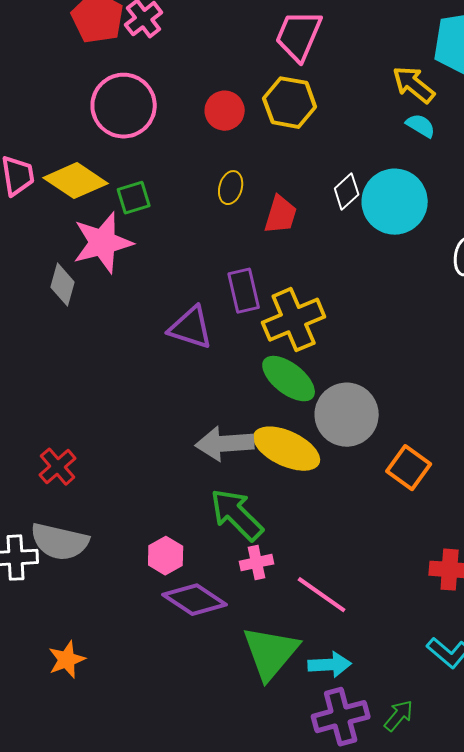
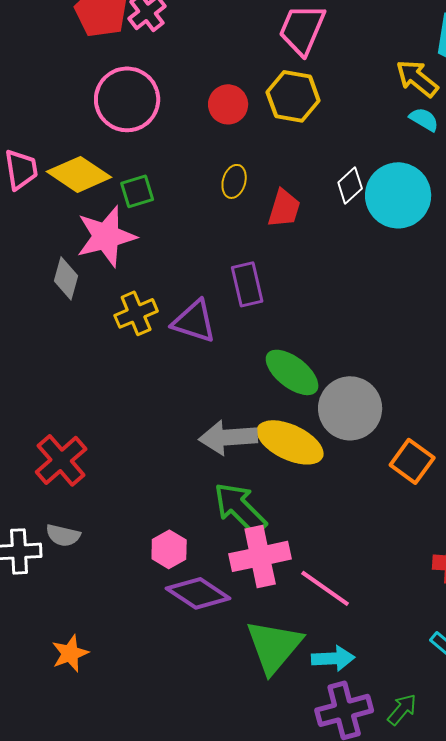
yellow cross: (294, 320) -> (136, 313), moved, size x0.7
red cross: (58, 467) -> (61, 460), size x1.4
gray semicircle: (60, 542) -> (63, 535), size x0.6
pink cross: (257, 563) -> (260, 556), size x1.8

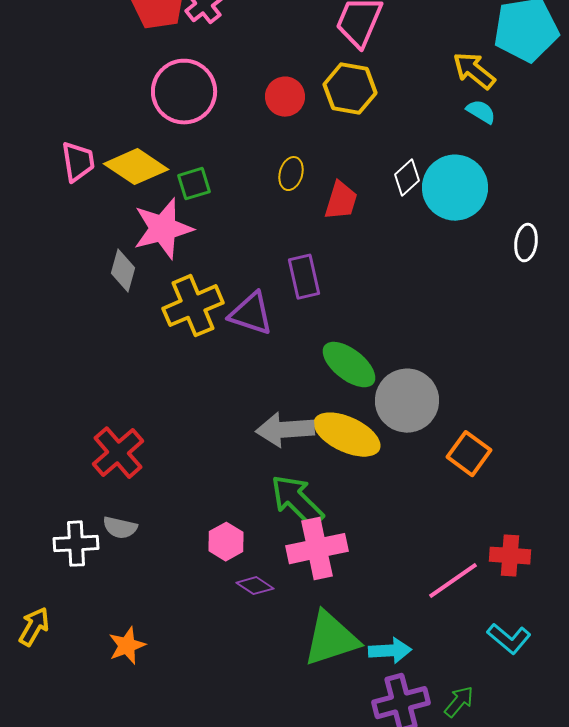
yellow cross: (136, 313) -> (193, 306), size x1.4
pink line: (325, 588) -> (453, 581), moved, turned -70
purple diamond: (198, 593) -> (255, 586), size x0.6
green triangle: (274, 646) -> (331, 639), turned 32

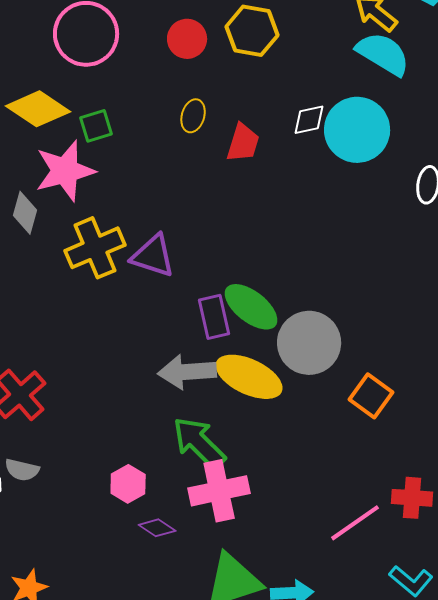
cyan semicircle: (481, 112) -> (383, 54), size x1.8
white diamond: (407, 178) -> (309, 120), turned 30
purple rectangle: (304, 277) -> (214, 317), moved

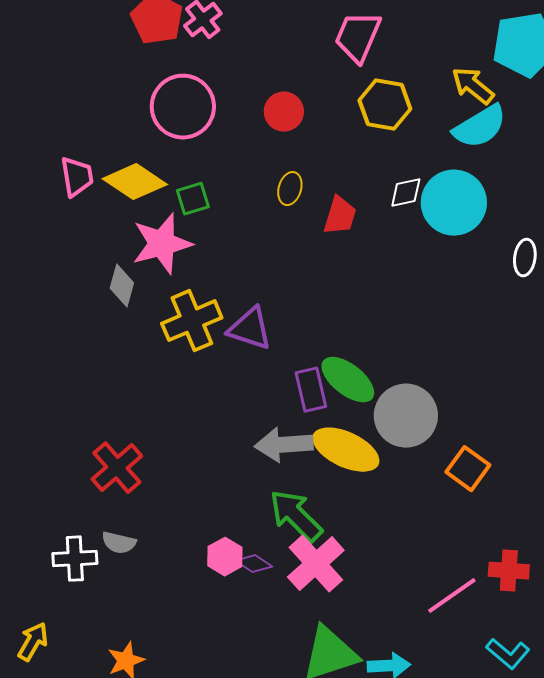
yellow hexagon: (252, 31) -> (385, 105), moved
cyan semicircle: (383, 54) -> (480, 127), turned 118
pink cross: (219, 491) -> (316, 564), turned -30
purple diamond: (157, 528) -> (254, 564), moved

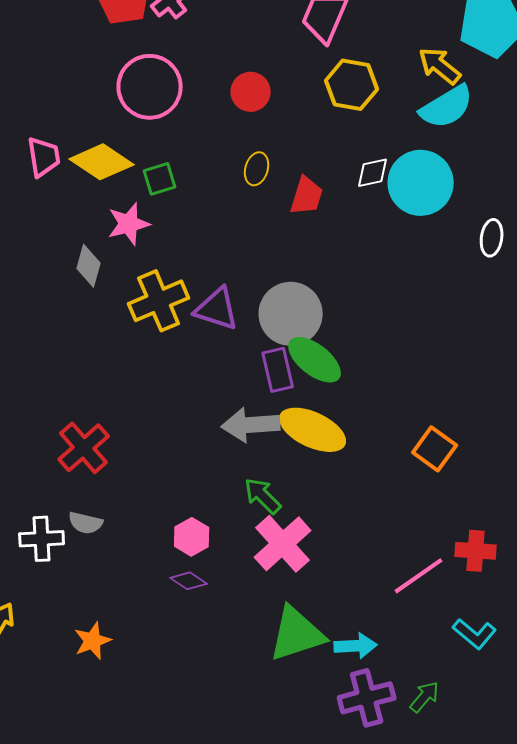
pink star: (162, 244) -> (129, 224), size x0.7
gray circle: (406, 416) -> (291, 314), moved
green arrow: (296, 516) -> (263, 496), size x0.7
purple diamond: (254, 564) -> (189, 581), moved

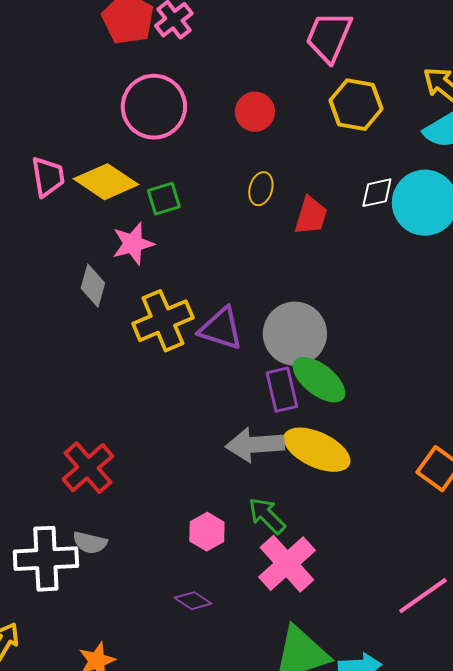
pink hexagon: (192, 537) -> (207, 532), moved
white cross: (42, 539) -> (46, 559), size x1.4

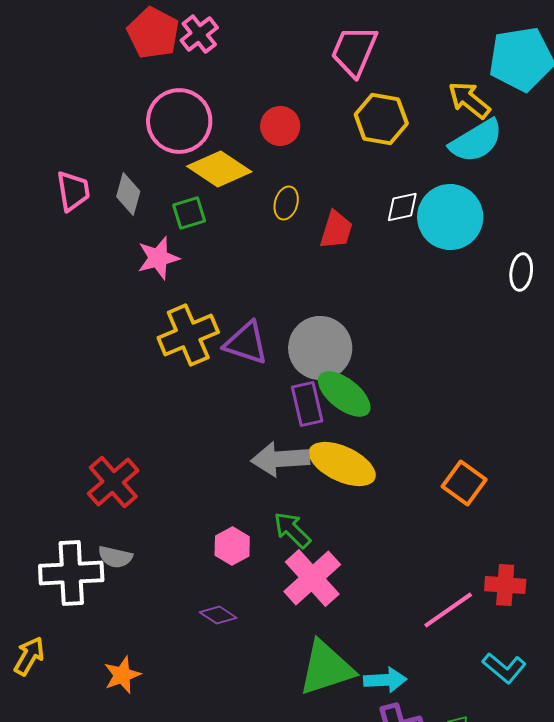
yellow diamond: (106, 182) -> (219, 169), moved
gray diamond: (93, 286) -> (128, 194), moved

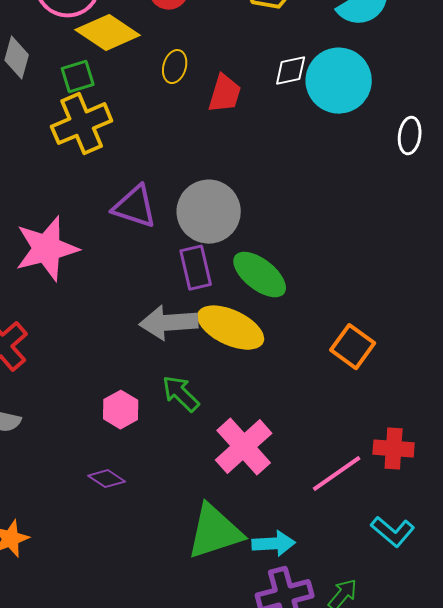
pink star: (158, 258) -> (47, 249), moved, size x1.5
yellow cross: (188, 335) -> (82, 124), moved
green ellipse: (344, 394) -> (260, 275), moved
pink cross: (312, 578) -> (244, 447), moved

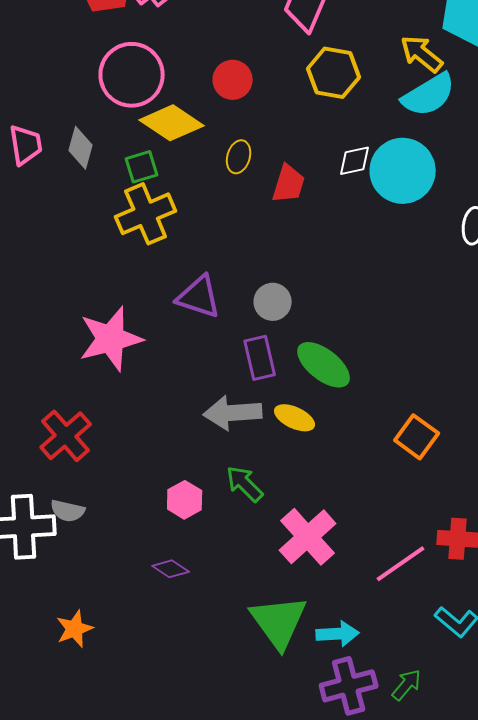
gray circle: (209, 212) -> (273, 302), size x0.6
yellow ellipse: (231, 328) -> (295, 418), size x0.6
green triangle: (215, 532) -> (279, 622), turned -48

